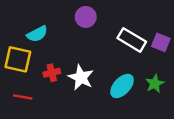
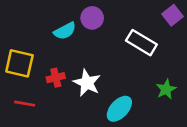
cyan semicircle: (37, 34) -> (65, 31), moved
purple square: (161, 42) -> (173, 15), moved, turned 30
cyan ellipse: (122, 86) -> (119, 109), moved

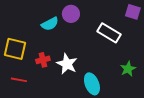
purple square: (173, 15) -> (133, 12), turned -35
cyan ellipse: (119, 109) -> (92, 84), turned -65

